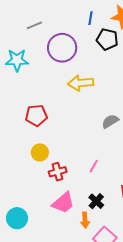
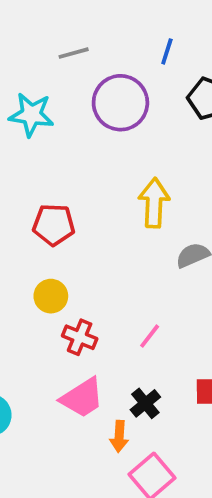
blue line: (90, 18) -> (167, 51), moved
yellow arrow: (81, 83) -> (154, 203), moved, turned 90
red cross: (58, 172) -> (80, 337), turned 30

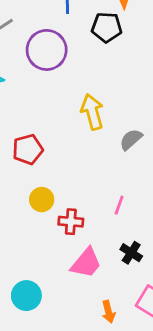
orange arrow: (119, 436) -> (108, 312), moved

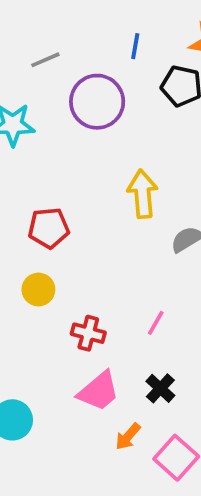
yellow circle: (42, 200) -> (38, 290), moved
orange arrow: (108, 312) -> (128, 436), moved, turned 45

